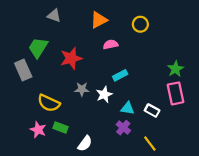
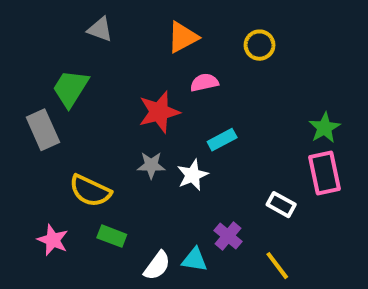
red star: (71, 58) -> (159, 112), moved
cyan triangle: (128, 108) -> (195, 260), moved
pink star: (38, 130) -> (53, 240), moved

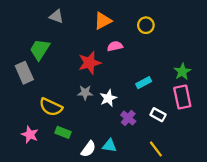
cyan rectangle: (222, 140) -> (144, 83), moved
purple cross: (228, 236) -> (128, 118), moved

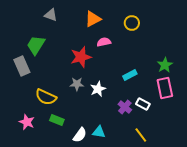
purple cross: (128, 118) -> (125, 107), moved

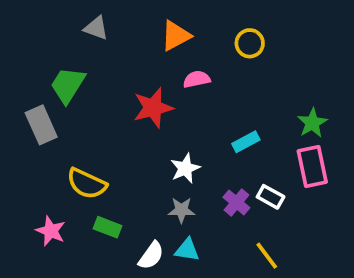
gray star: (77, 84) -> (181, 210), moved

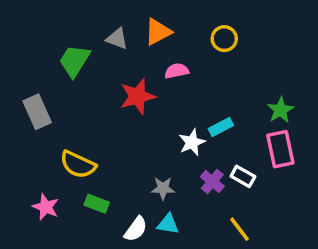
gray triangle: (96, 28) -> (117, 39), moved
green trapezoid: (68, 85) -> (75, 61), moved
white star: (185, 168) -> (192, 142), moved

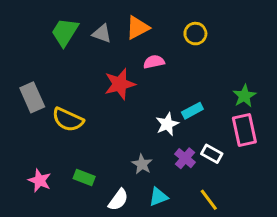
green trapezoid: (75, 61) -> (65, 32), moved
yellow semicircle: (78, 164) -> (68, 120), moved
gray star: (163, 188) -> (142, 164), turned 30
cyan triangle: (168, 224) -> (158, 197), moved, turned -30

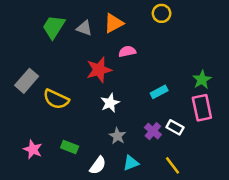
yellow circle: (195, 34) -> (162, 13), moved
gray rectangle: (32, 97) -> (27, 81), turned 65
white star: (167, 124) -> (110, 103), moved

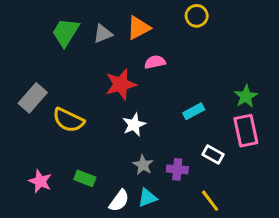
gray triangle: (84, 28) -> (103, 34), turned -42
purple cross: (153, 131) -> (177, 169), moved, turned -35
cyan triangle: (131, 163) -> (147, 198), moved

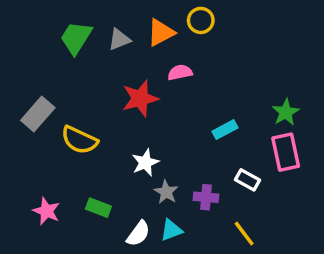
yellow circle: (197, 16) -> (201, 20), moved
white star: (134, 125) -> (145, 163), moved

